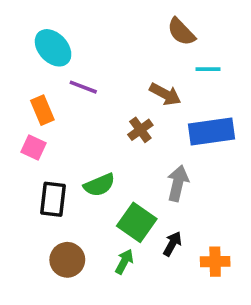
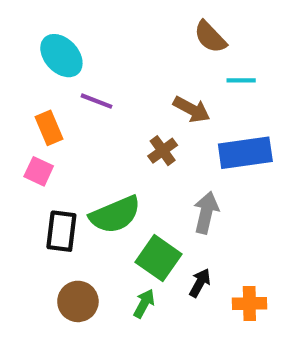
green semicircle: (99, 185) -> (115, 215), size x1.4

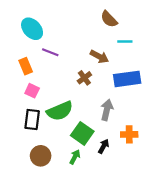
pink square: (39, 171) -> (32, 91), moved
orange cross: (249, 304) -> (129, 134), moved

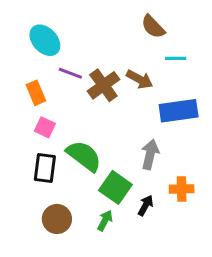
brown cross: (84, 78) -> (103, 85), moved, size x1.5
green semicircle: (60, 111) -> (84, 156), turned -120

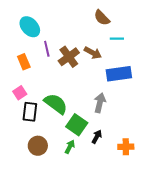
purple line: (70, 73) -> (47, 49), turned 56
pink square: (45, 127) -> (20, 93), moved, turned 32
orange cross: (182, 189) -> (126, 147), moved

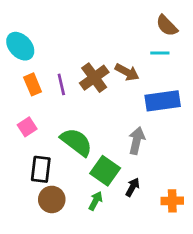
brown semicircle: (102, 18) -> (167, 26), moved
cyan ellipse: (30, 27) -> (20, 46), moved
purple line: (47, 49) -> (61, 84), moved
black rectangle: (30, 112) -> (41, 169), moved

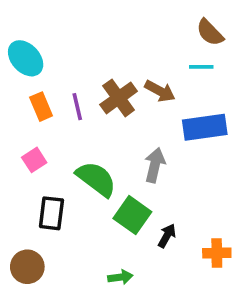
gray arrow: (137, 141) -> (155, 165), moved
brown circle: (52, 199) -> (27, 267), moved
green arrow: (96, 201) -> (120, 277), moved, turned 54

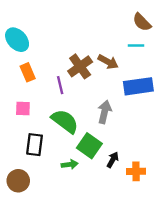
purple line: (77, 107) -> (60, 85), moved
pink square: (34, 160) -> (23, 108), turned 35
orange cross: (217, 253) -> (136, 171), moved
green arrow: (120, 277) -> (70, 164), moved

